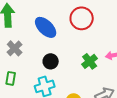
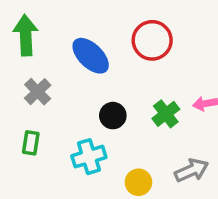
black circle: (51, 61) -> (113, 116), moved

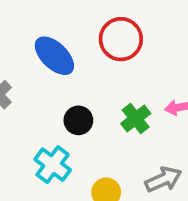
cyan cross: (89, 157) -> (53, 165), turned -36

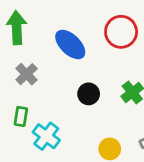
cyan cross: (53, 165) -> (46, 136), moved

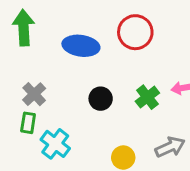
blue ellipse: (70, 45) -> (81, 46), turned -36
gray cross: (27, 74) -> (34, 94), moved

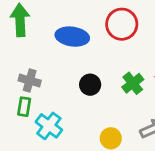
gray cross: (34, 94) -> (30, 81), turned -30

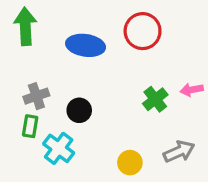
gray cross: (30, 81) -> (36, 96), turned -35
black circle: (90, 85) -> (79, 110), moved

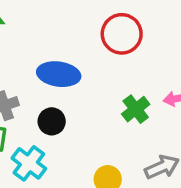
blue ellipse: (86, 45) -> (59, 74), moved

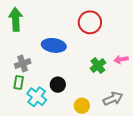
black circle: (52, 121) -> (58, 85), moved

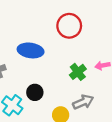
gray arrow: (113, 99) -> (83, 102), moved

